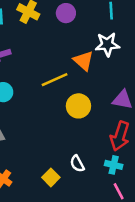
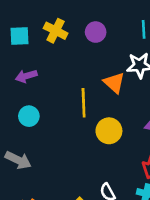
yellow line: (55, 80) -> (84, 103), turned -68

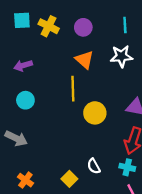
cyan square: (20, 36) -> (22, 20), moved
orange triangle: (114, 83) -> (84, 60), moved

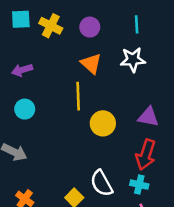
white semicircle: (94, 166) -> (102, 183), size x1.5

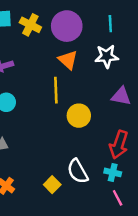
purple circle: (90, 27) -> (67, 26), size x1.6
purple triangle: (148, 117) -> (121, 96), moved

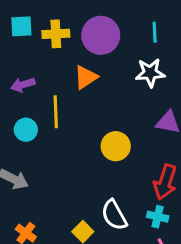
yellow cross: (30, 25) -> (56, 34), turned -30
orange triangle: (68, 60) -> (86, 77), moved, turned 45
yellow line: (56, 90) -> (56, 112), moved

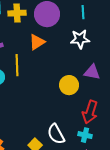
yellow circle: (116, 146) -> (69, 85), moved

